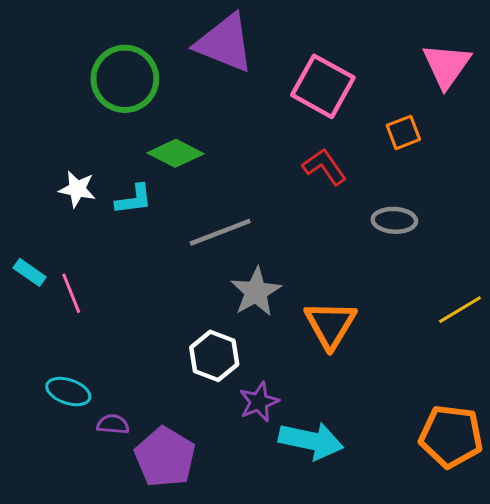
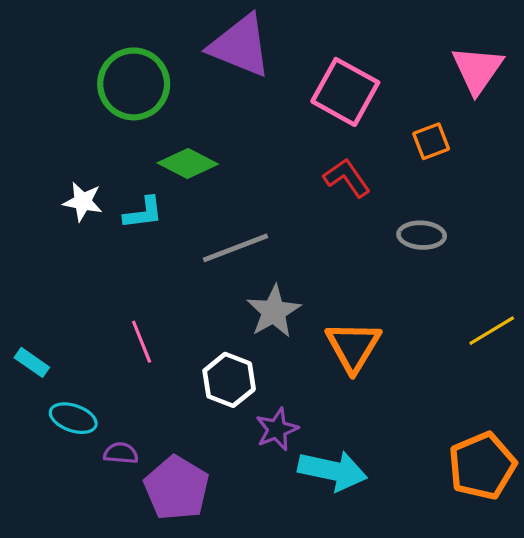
cyan rectangle: (30, 272) -> (32, 362), moved
pink line: (71, 293) -> (142, 342), moved
orange pentagon: (451, 436) -> (482, 466), turned -30

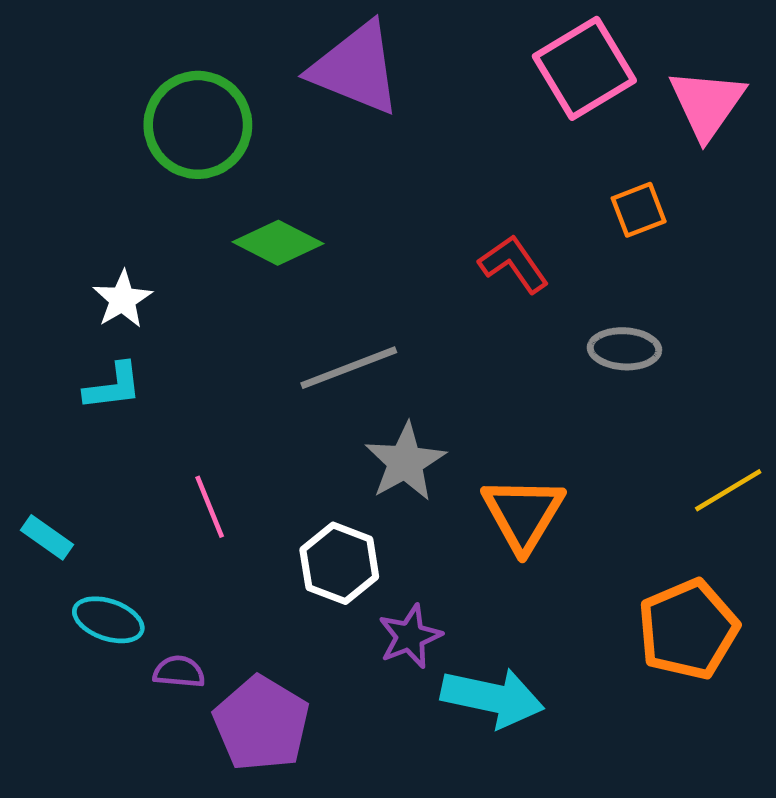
pink square: (345, 92) -> (584, 68), moved, turned 30
white star: (83, 202) -> (122, 299), turned 30
cyan L-shape: (143, 213) -> (113, 387), moved
orange pentagon: (482, 466) -> (688, 629), moved

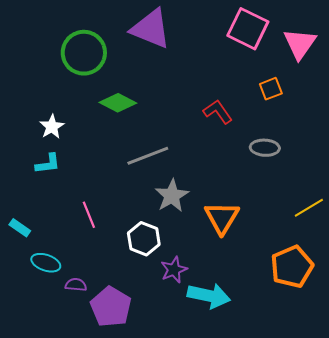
pink square: (584, 68) -> (248, 29), turned -33

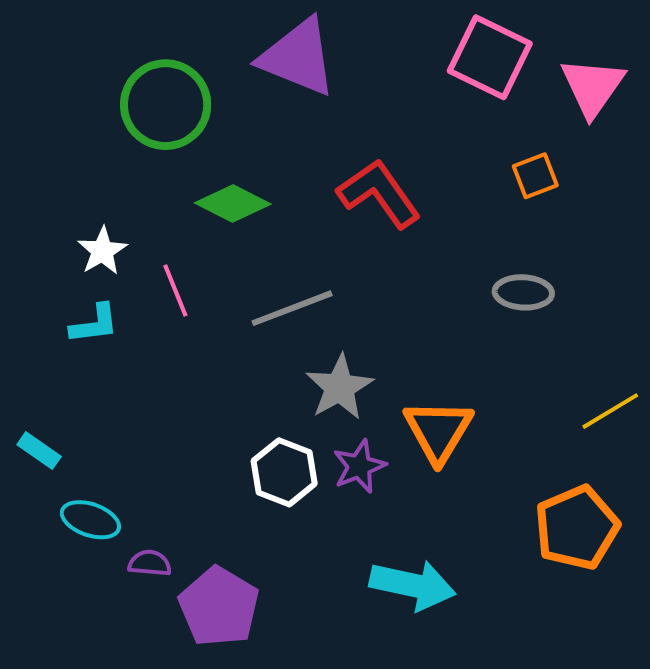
red L-shape: (218, 112) -> (379, 194), moved, size x1.4
pink line: (89, 215) -> (175, 290), moved
purple star: (174, 270) -> (359, 466), moved

